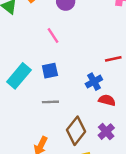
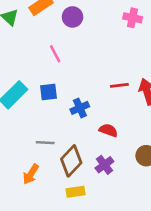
blue cross: (94, 82) -> (80, 108), moved
gray line: (50, 102) -> (45, 143), moved

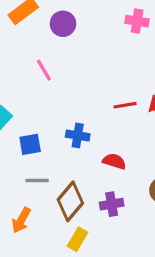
blue square: (48, 92) -> (30, 144), moved
blue cross: (80, 108) -> (78, 135), turned 36
purple cross: (104, 165) -> (112, 204), turned 30
yellow rectangle: (75, 192) -> (77, 239), turned -48

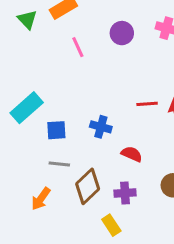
purple circle: (63, 24) -> (122, 33), moved
pink line: (44, 70) -> (78, 47), moved
yellow rectangle: (77, 239) -> (111, 225), moved, turned -70

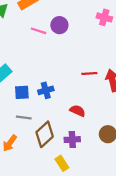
purple circle: (122, 33) -> (59, 25), moved
pink line: (78, 47) -> (38, 31), turned -48
blue cross: (101, 127) -> (46, 90), moved, turned -32

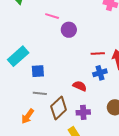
purple circle: (59, 25) -> (69, 30), moved
blue cross: (46, 90) -> (100, 73), moved
red semicircle: (78, 111) -> (80, 86), moved

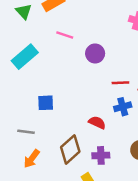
purple circle: (69, 30) -> (95, 54), moved
cyan rectangle: (18, 56) -> (25, 57), moved
gray line: (40, 93) -> (26, 132), moved

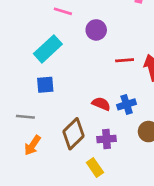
cyan rectangle: (25, 57) -> (48, 49), moved
blue cross: (123, 107) -> (127, 104), moved

